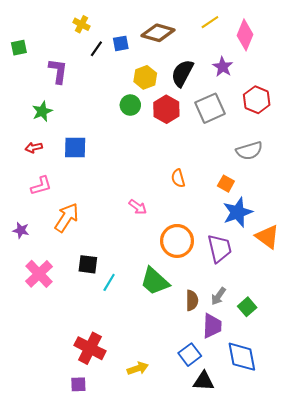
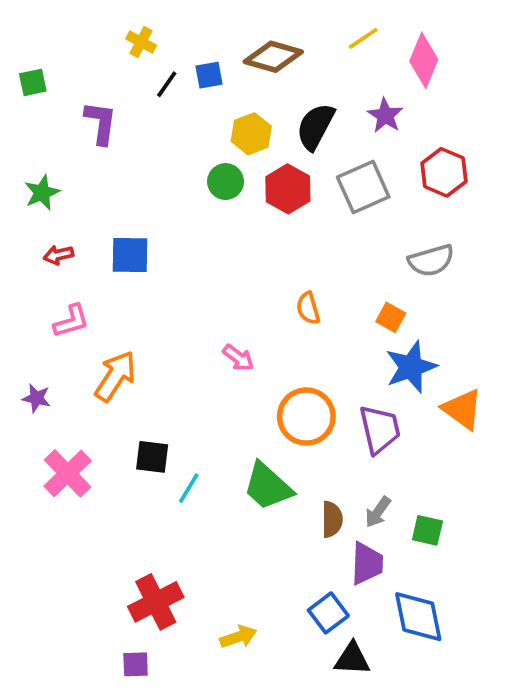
green star: (42, 111) -> (42, 193), moved
green square: (247, 307) -> (427, 530), turned -36
red cross: (90, 348) -> (156, 602), turned 36

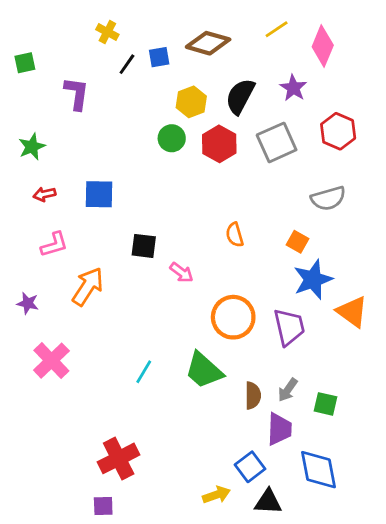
black square: (152, 457) -> (144, 246), moved
yellow arrow: (238, 637) -> (216, 495), moved

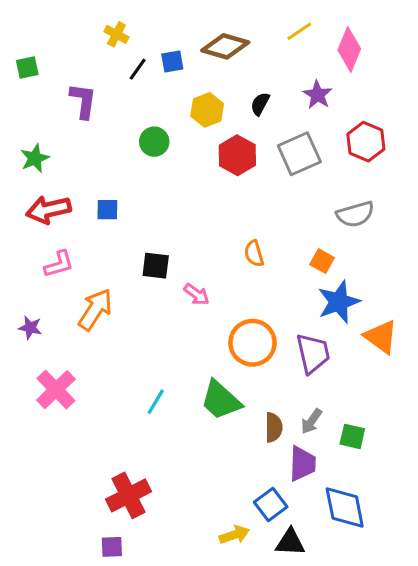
black semicircle: (240, 96) -> (260, 104), size x0.6
green circle: (172, 138) -> (154, 142), moved
red arrow: (44, 194) -> (48, 210), size x1.8
blue square: (99, 194) -> (107, 210), size x0.7

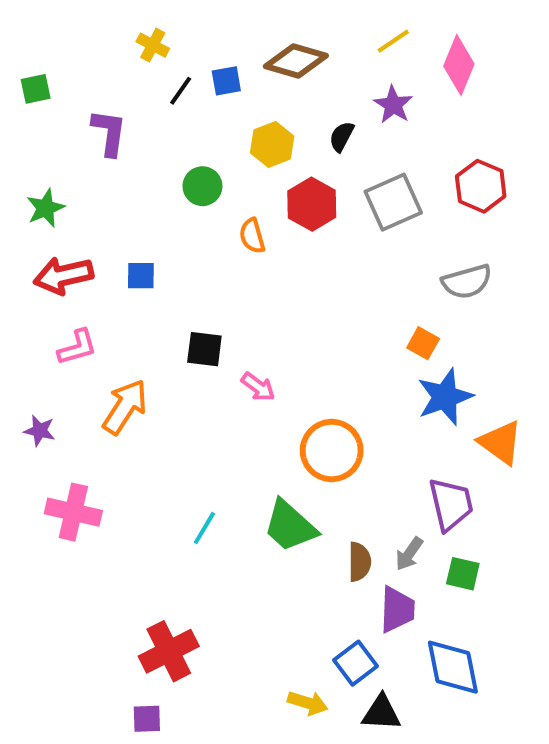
purple star: (317, 95) -> (393, 105), moved
orange semicircle: (254, 254) -> (252, 236), moved
purple trapezoid: (313, 353) -> (451, 504), moved
pink cross: (56, 390) -> (73, 512), turned -33
yellow arrow: (234, 535) -> (308, 703), turned 36

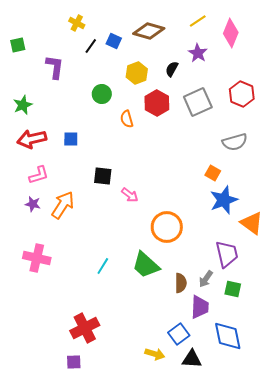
blue square: (226, 81) -> (114, 41), turned 35
purple star: (40, 431) -> (33, 204), moved

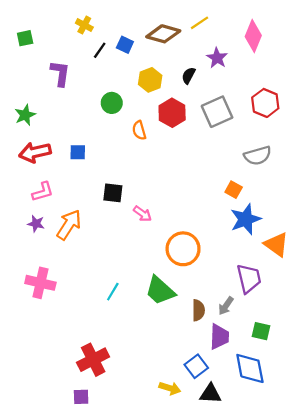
yellow line: (198, 21) -> (200, 23), moved
green square: (18, 45) -> (25, 38), moved
green square: (233, 289) -> (261, 331), moved

